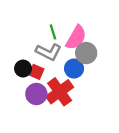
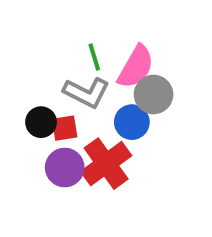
red square: (36, 72) -> (65, 128), turned -32

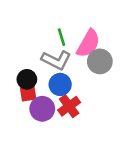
blue circle: (132, 122) -> (60, 84), moved
red square: (65, 128) -> (28, 93), moved
red cross: (106, 164) -> (69, 106), size x0.7

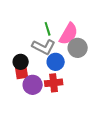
blue circle: (60, 84) -> (56, 62), moved
red cross: (69, 106) -> (54, 83), turned 30

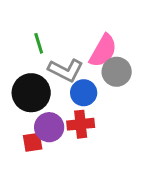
green line: (48, 29) -> (39, 43), moved
black circle: (21, 62) -> (31, 93), size x1.6
red square: (22, 73) -> (33, 142), moved

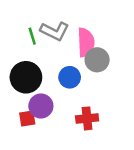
pink semicircle: (103, 51) -> (86, 42), turned -32
gray L-shape: (66, 70) -> (55, 31), moved
red cross: (81, 124) -> (87, 118), moved

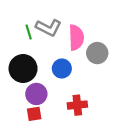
gray circle: (97, 60) -> (97, 53), moved
red square: (27, 118) -> (34, 114), moved

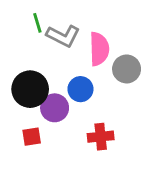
green line: (29, 32) -> (37, 23), moved
purple circle: (36, 94) -> (55, 108), moved
red square: (34, 114) -> (32, 137), moved

